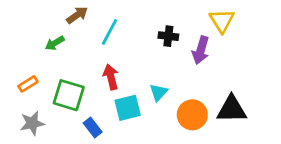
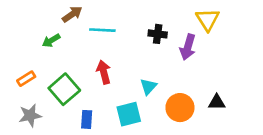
cyan line: (109, 32) -> (102, 30), turned 65
green square: (69, 95) -> (64, 89), turned 32
cyan square: (128, 108) -> (129, 114), moved
black triangle: (232, 109) -> (217, 102), size x0.6
blue rectangle: (93, 127) -> (87, 119), turned 42

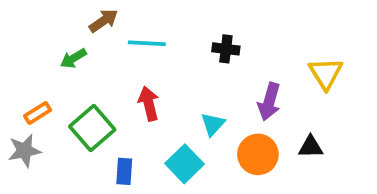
yellow triangle: (208, 20) -> (326, 73), moved
purple arrow: (188, 47) -> (269, 102), moved
cyan square: (129, 114) -> (184, 164), turned -30
gray star: (30, 115) -> (24, 151), moved

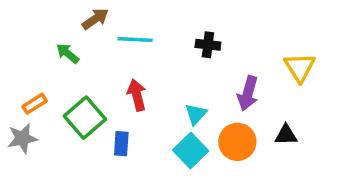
green arrow: (73, 58) -> (68, 53), turned 70
cyan square: (184, 164) -> (191, 150), moved
blue rectangle: (124, 171) -> (121, 144), moved

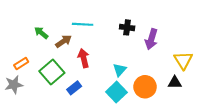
brown arrow: (95, 19) -> (64, 41), moved
yellow triangle: (300, 67) -> (183, 60), moved
purple arrow: (248, 93) -> (151, 39), moved
blue rectangle: (121, 144) -> (74, 88), turned 48

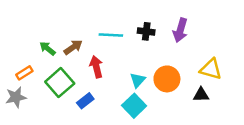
cyan line: (83, 24) -> (111, 35), moved
green arrow: (41, 33) -> (48, 48), moved
purple arrow: (151, 39) -> (180, 30), moved
yellow triangle: (183, 60) -> (211, 69), turned -42
orange circle: (145, 87) -> (167, 79), moved

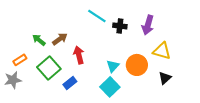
cyan line: (111, 35) -> (97, 16), moved, turned 30
yellow triangle: (211, 69) -> (162, 51), moved
black triangle: (201, 95) -> (165, 78), turned -40

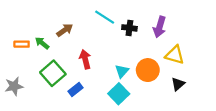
brown arrow: (60, 39) -> (65, 30), moved
orange rectangle: (20, 60) -> (22, 44), moved, turned 32

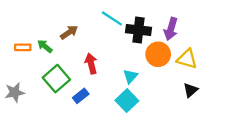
black cross: (129, 28) -> (138, 30), size x1.5
orange circle: (148, 70) -> (158, 54), moved

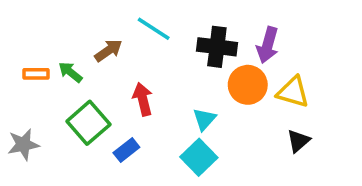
cyan line: (112, 18) -> (154, 29), moved

